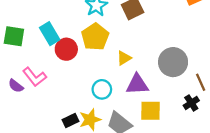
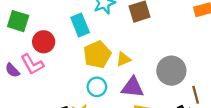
cyan rectangle: (50, 34) -> (80, 25), moved
yellow pentagon: (95, 37) -> (97, 55), moved
red circle: (66, 49) -> (44, 42), moved

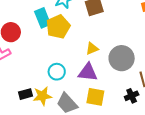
yellow pentagon: (97, 55) -> (58, 27), moved
yellow triangle: (123, 59) -> (92, 49), moved

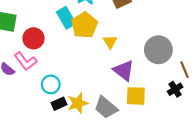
yellow triangle: (92, 49) -> (110, 42), moved, turned -32
cyan circle: (57, 72) -> (51, 84), moved
purple triangle: (88, 72) -> (124, 70), turned 40

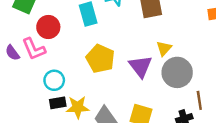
yellow pentagon: (84, 25) -> (100, 59), moved, turned -30
yellow triangle: (110, 42) -> (164, 48), moved
purple triangle: (124, 70) -> (140, 66), moved

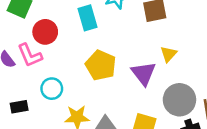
gray circle: (177, 72) -> (179, 100), moved
black rectangle: (58, 103) -> (19, 107), moved

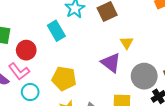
yellow pentagon: (101, 65) -> (64, 79), moved
cyan circle: (52, 89) -> (30, 92), moved

